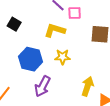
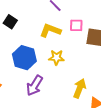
pink square: (75, 13) -> (76, 25), moved

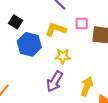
blue hexagon: (24, 58) -> (29, 44), moved
purple arrow: (35, 86) -> (55, 81), moved

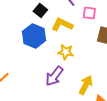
black square: (15, 22) -> (40, 10), moved
pink square: (82, 24) -> (89, 13), moved

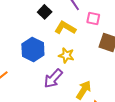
blue hexagon: (34, 36) -> (33, 49), moved

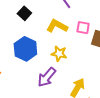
black square: (45, 12) -> (24, 13), moved
pink square: (93, 18) -> (83, 28), moved

